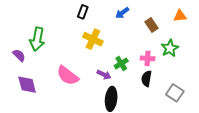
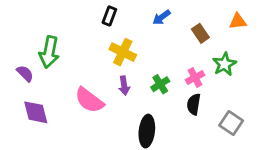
pink cross: (148, 58) -> (195, 78), turned -32
purple arrow: (104, 75) -> (124, 86), moved, turned 56

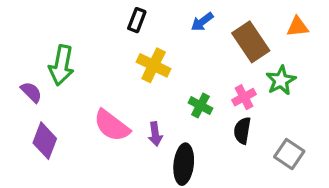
brown rectangle: (200, 33) -> (251, 42), size x1.6
green cross: (160, 84) -> (200, 106), turned -30
purple arrow: (124, 86) -> (155, 134), moved
purple diamond: (36, 112) -> (45, 141), turned 36

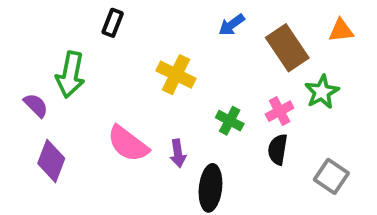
black rectangle: (137, 20) -> (113, 23), moved

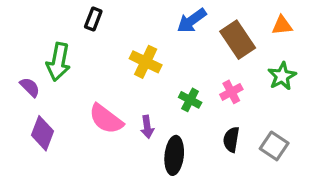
blue arrow: (232, 25) -> (192, 21), size x1.4
green star: (322, 92) -> (282, 76), moved
black semicircle: (278, 149) -> (231, 140), moved

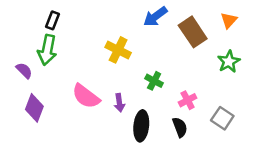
black rectangle: (93, 19) -> (52, 20), moved
orange triangle: (282, 25) -> (229, 20), turned -42
pink cross: (231, 92) -> (188, 100), moved
black semicircle: (231, 140) -> (180, 127), moved, turned 150

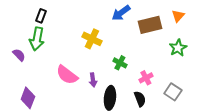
brown rectangle: (193, 32) -> (150, 25), turned -70
purple diamond: (34, 108) -> (28, 98), moved

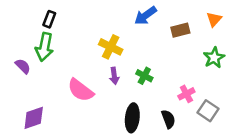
brown rectangle: (150, 25) -> (180, 30), size x0.7
pink cross: (146, 78) -> (186, 94), moved
purple arrow: (93, 80) -> (114, 76), moved
purple diamond: (28, 98) -> (34, 118), turned 50

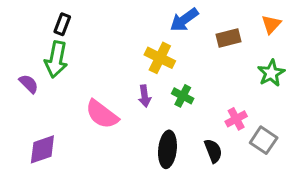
yellow cross: (111, 47) -> (160, 58), moved

